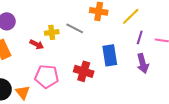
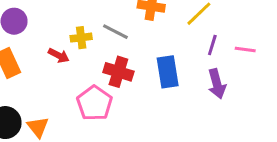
red cross: (84, 71) -> (118, 72), moved
pink pentagon: (47, 76) -> (95, 103), moved, turned 30

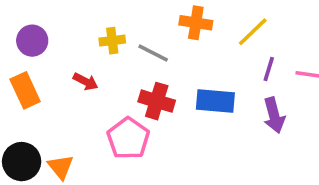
yellow cross: (81, 38) -> (112, 41), moved
blue rectangle: (168, 72) -> (215, 101), turned -76

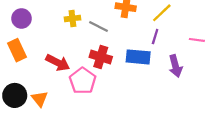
purple line: (269, 69) -> (155, 37), moved
red arrow: (86, 81) -> (58, 63), moved, size x1.5

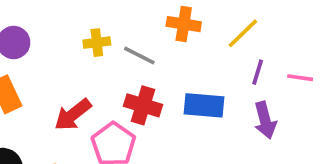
purple line: (155, 37) -> (258, 72), moved
red arrow: (58, 63) -> (73, 115), turned 115

